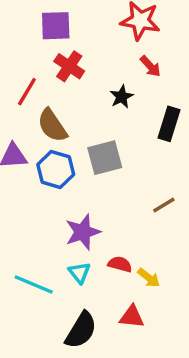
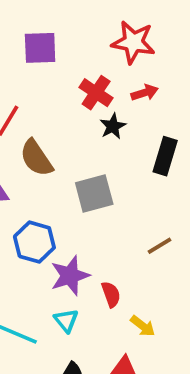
red cross: (69, 66) -> (96, 93), moved
red arrow: (150, 66) -> (145, 93), turned -65
blue hexagon: (56, 169) -> (34, 242), moved
red semicircle: (120, 264) -> (111, 294), moved, turned 55

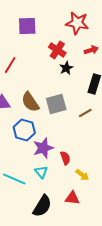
red arrow: (145, 93) -> (91, 50), moved
brown semicircle: (36, 158) -> (30, 102), moved
brown line: (160, 246) -> (85, 113), moved

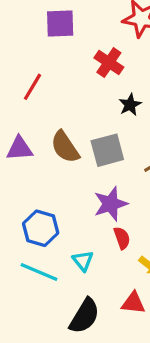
black star: (66, 68) -> (130, 105), moved
blue hexagon: (24, 130) -> (41, 228), moved
purple star: (43, 148) -> (111, 204), moved

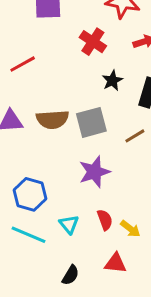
red line: (33, 87) -> (23, 64), turned 30
brown semicircle: (65, 147) -> (52, 119), turned -60
red semicircle: (122, 238) -> (105, 220), moved
black semicircle: (85, 316) -> (70, 275), size x0.6

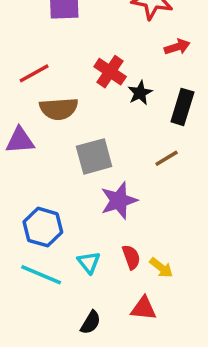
red cross: (93, 42) -> (110, 72), moved
brown semicircle: (52, 119) -> (59, 109), moved
gray square: (91, 122) -> (94, 156), moved

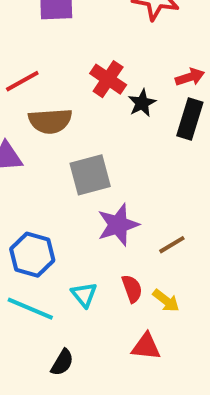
red arrow: (177, 47) -> (190, 77), moved
brown line: (167, 158) -> (172, 245), moved
black semicircle: (91, 322) -> (62, 362), moved

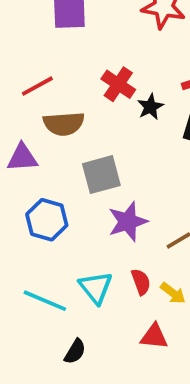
blue hexagon: (32, 255) -> (47, 220), moved
cyan triangle: (84, 295) -> (96, 287), size x1.4

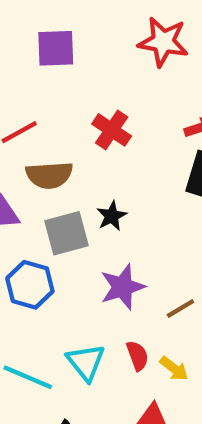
black star: (150, 107) -> (112, 216), moved
gray square: (101, 175) -> (67, 233), moved

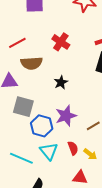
gray square: (67, 233) -> (23, 107), moved, turned 30
blue hexagon: (30, 285) -> (42, 126), moved

